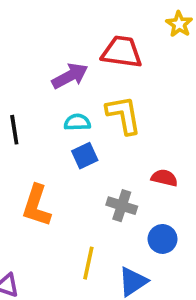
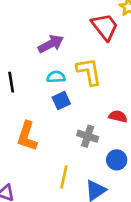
red trapezoid: (122, 52) -> (105, 27), moved, turned 44

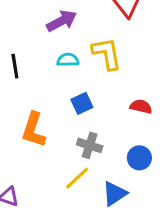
blue square: (61, 101) -> (82, 103), moved
gray cross: (88, 136) -> (90, 145), moved
yellow line: (64, 177) -> (77, 178), turned 35

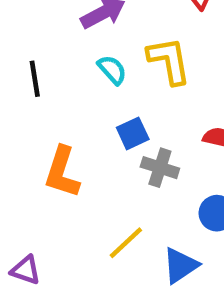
cyan semicircle: (68, 60) -> (112, 70), turned 50
gray cross: (90, 145) -> (160, 168), moved

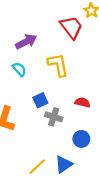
cyan semicircle: (112, 70) -> (19, 69), moved
yellow line: (126, 243) -> (37, 167), moved

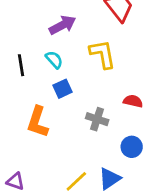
blue square: (40, 100) -> (62, 89), moved

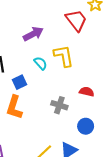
cyan semicircle: (54, 60) -> (41, 63), moved
blue square: (62, 89) -> (20, 82), moved

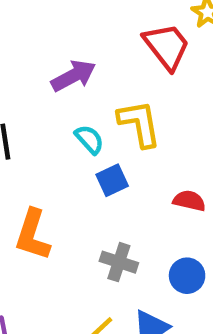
blue square: (20, 82) -> (112, 180), moved
gray cross: (59, 105) -> (119, 262), moved

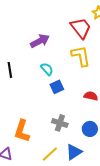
yellow L-shape: (139, 123) -> (81, 56), moved
orange L-shape: (33, 235) -> (22, 131), moved

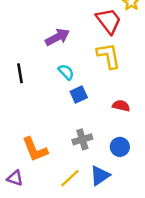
gray cross: (60, 123) -> (82, 139), turned -35
orange L-shape: (22, 131) -> (35, 149), turned -40

